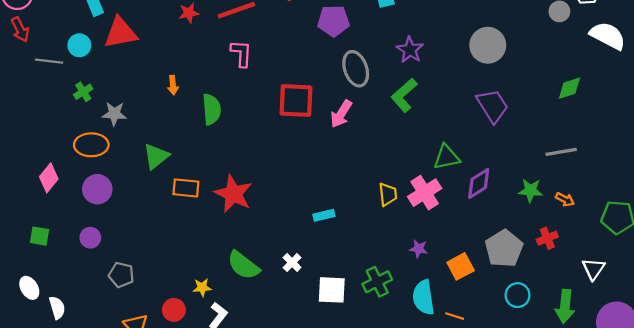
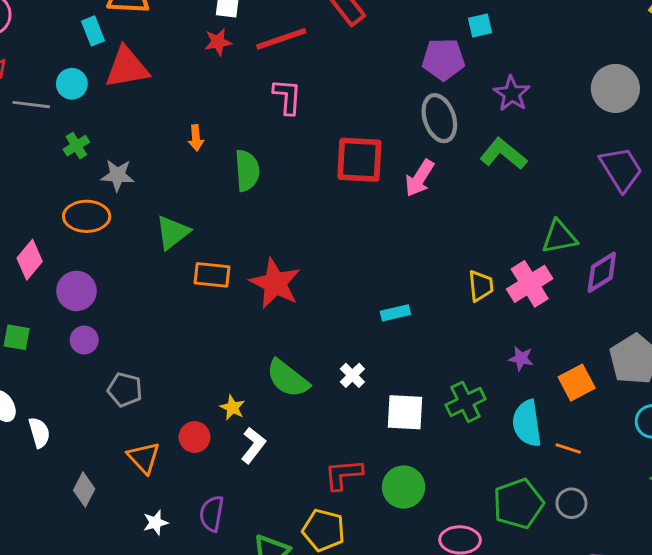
purple pentagon: (333, 21) -> (443, 59), moved
green L-shape: (404, 95) -> (503, 154), turned 80
purple circle: (97, 189) -> (76, 291), moved
yellow star: (202, 287) -> (232, 408), turned 30

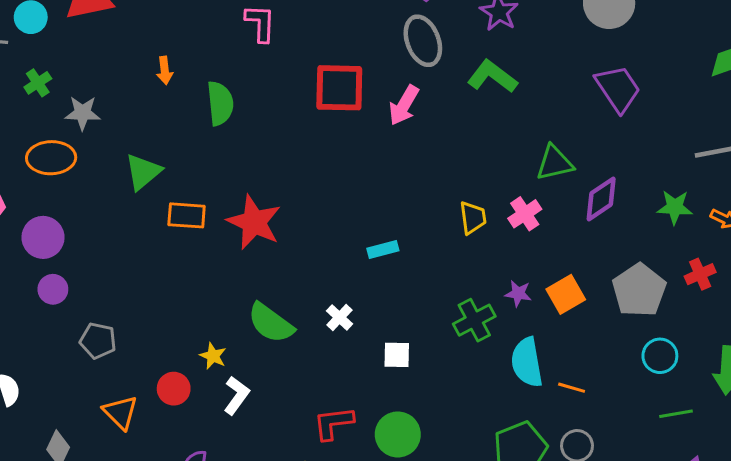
pink cross: (530, 284) -> (525, 214), size x0.7
orange square: (577, 383) -> (566, 294), moved
green cross: (466, 402) -> (474, 320), moved
white square: (405, 412) -> (397, 355), size x0.7

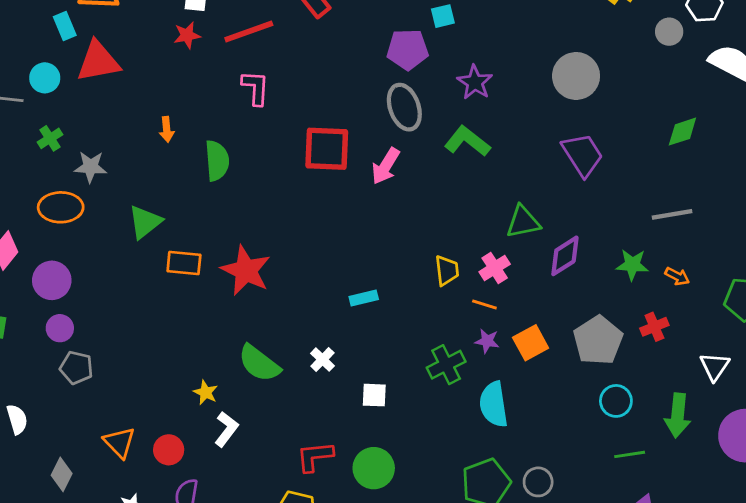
gray pentagon: (98, 341) -> (76, 368), moved
orange line: (572, 388) -> (484, 304), moved
red circle: (174, 389) -> (169, 450), moved

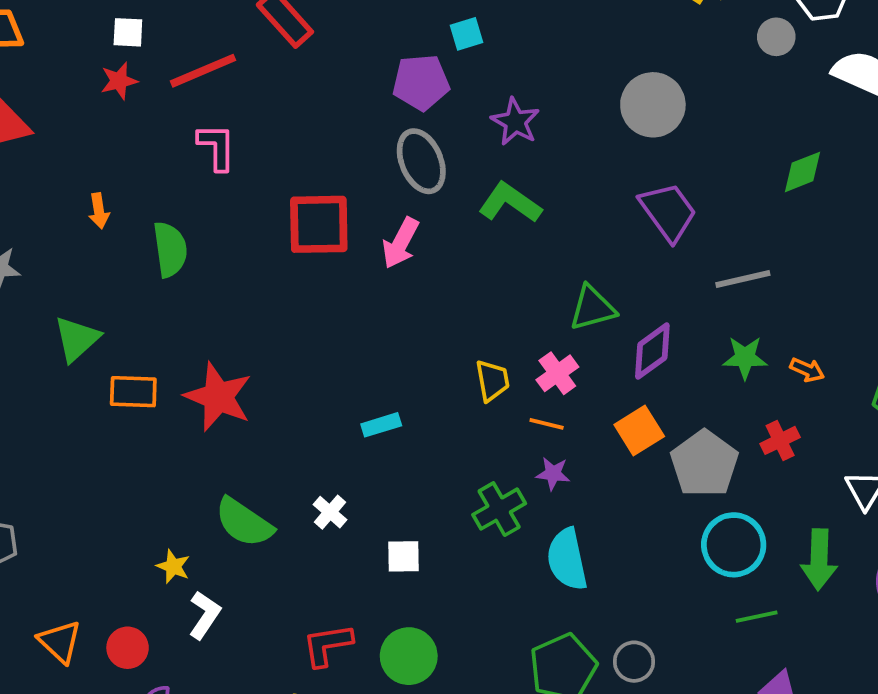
gray line: (672, 214) -> (743, 279), moved
orange square: (531, 343) -> (639, 431), moved
cyan circle: (616, 401) -> (734, 545), size x1.4

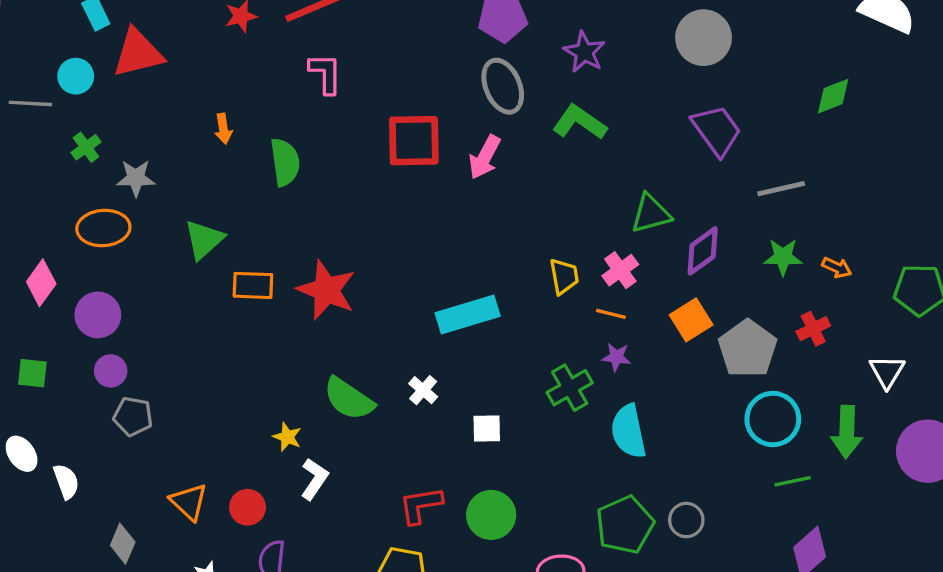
cyan rectangle: (381, 425) -> (468, 315), size x1.8

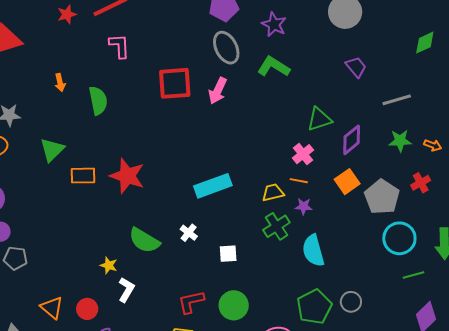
purple trapezoid: (717, 130) -> (356, 67), size x0.7
yellow trapezoid: (564, 276) -> (273, 193), moved, turned -90

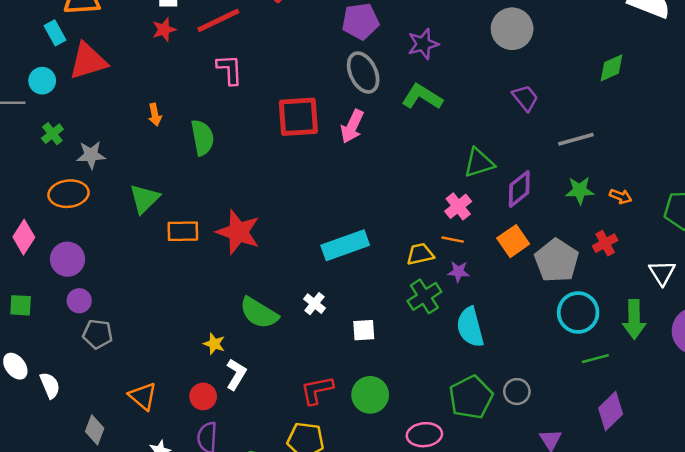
purple star: (274, 24) -> (423, 44), turned 30
red circle: (87, 309) -> (203, 396), moved

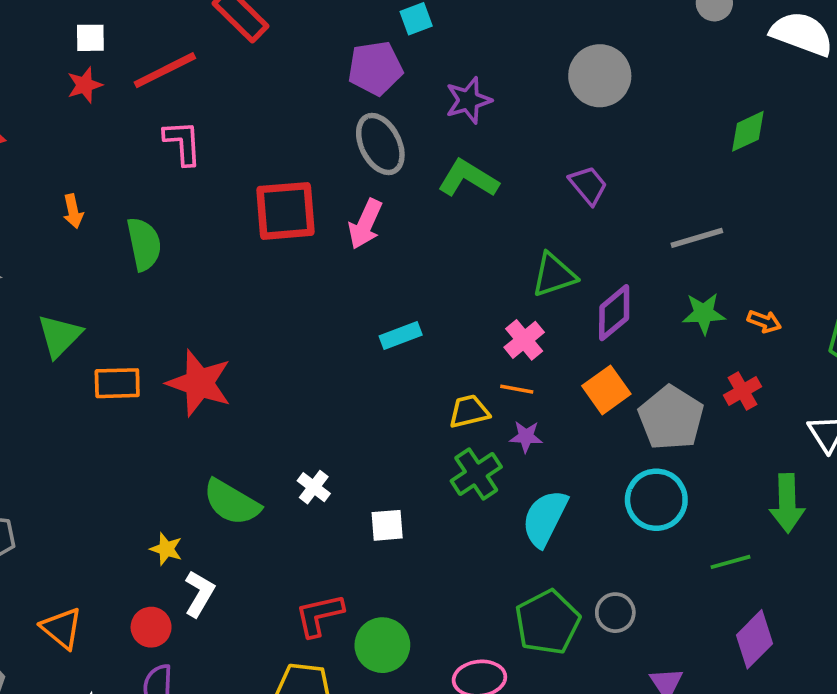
purple trapezoid: (525, 98) -> (588, 185), moved
cyan rectangle: (345, 245) -> (401, 335), moved, size x0.6
cyan circle: (578, 313) -> (656, 500), moved
cyan semicircle: (470, 327) -> (545, 518), turned 42
green circle: (370, 395) -> (382, 645), moved

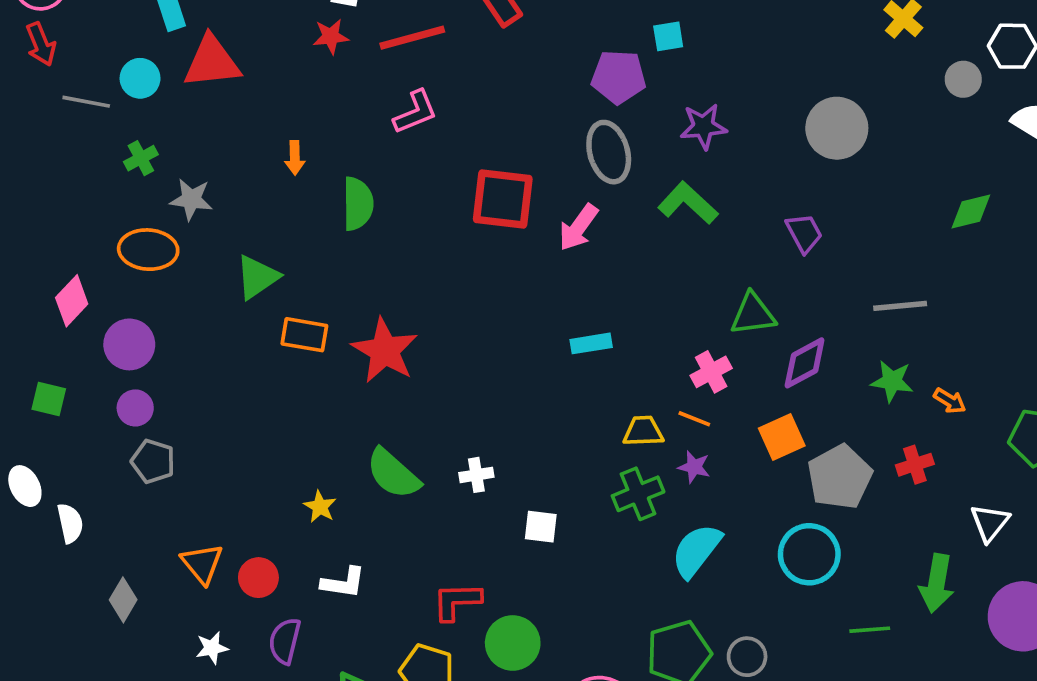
pink L-shape: (183, 143) -> (415, 112), turned 60
white cross: (314, 487) -> (476, 475), turned 32
white L-shape: (199, 594) -> (343, 583), moved, turned 57
red circle: (151, 627) -> (258, 578), moved

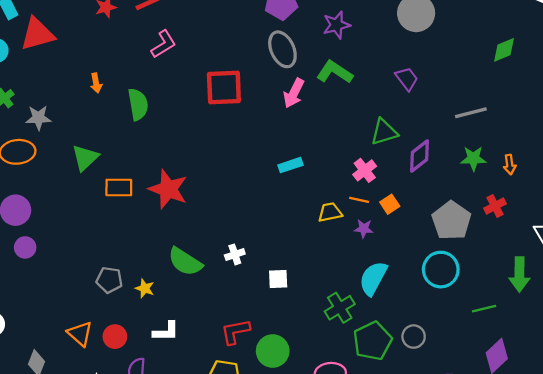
pink arrow: (578, 227) -> (294, 93), moved
orange arrow: (950, 401) -> (510, 165), turned 60
orange square: (782, 437) -> (390, 204), moved, size x0.7
gray pentagon: (153, 461) -> (109, 280), moved
green cross: (638, 494) -> (340, 308), moved

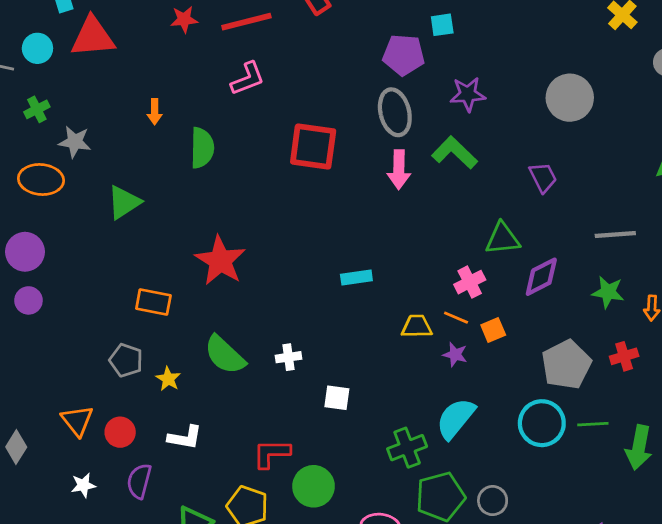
pink arrow: (294, 93) -> (399, 170), turned -36
cyan rectangle: (290, 165) -> (356, 277), moved
orange rectangle: (119, 187) -> (153, 302), moved
green line: (484, 309) -> (593, 424), moved

